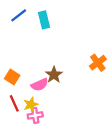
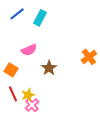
cyan rectangle: (44, 20) -> (40, 18), turned 42
pink semicircle: (40, 85) -> (29, 50), moved
pink cross: (35, 115) -> (32, 105), turned -32

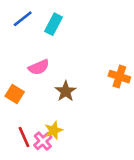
orange cross: (89, 57) -> (119, 77), turned -35
red line: (13, 94) -> (24, 137), moved
yellow star: (28, 95) -> (54, 130), moved

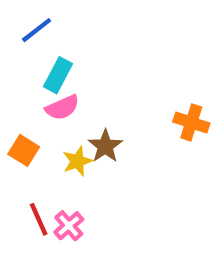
cyan rectangle: (54, 24) -> (58, 75), moved
yellow star: (54, 130) -> (77, 161), moved

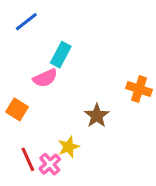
cyan rectangle: (58, 75) -> (61, 55), moved
brown star: (105, 146) -> (97, 116), moved
yellow star: (77, 161) -> (69, 147), moved

